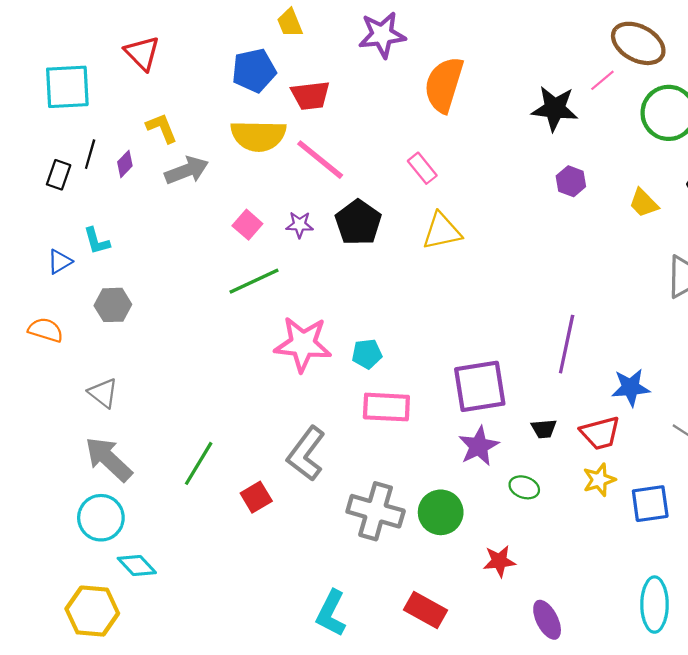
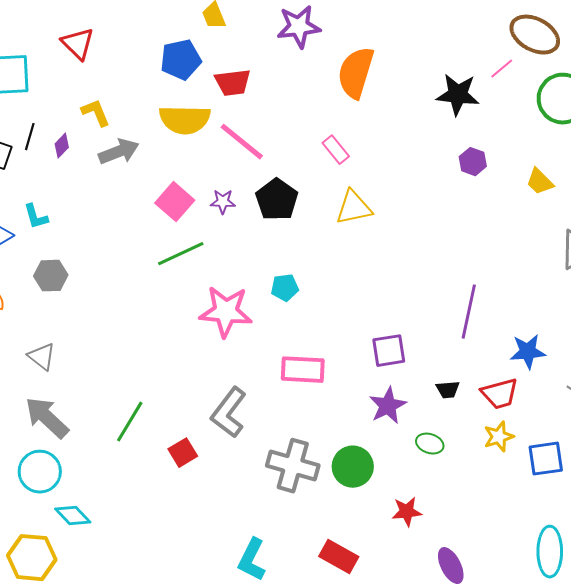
pink square: (247, 225) -> (175, 202), size x1.4
cyan pentagon: (367, 354) -> (285, 288), moved
purple square: (480, 386) -> (389, 351), size x0.7

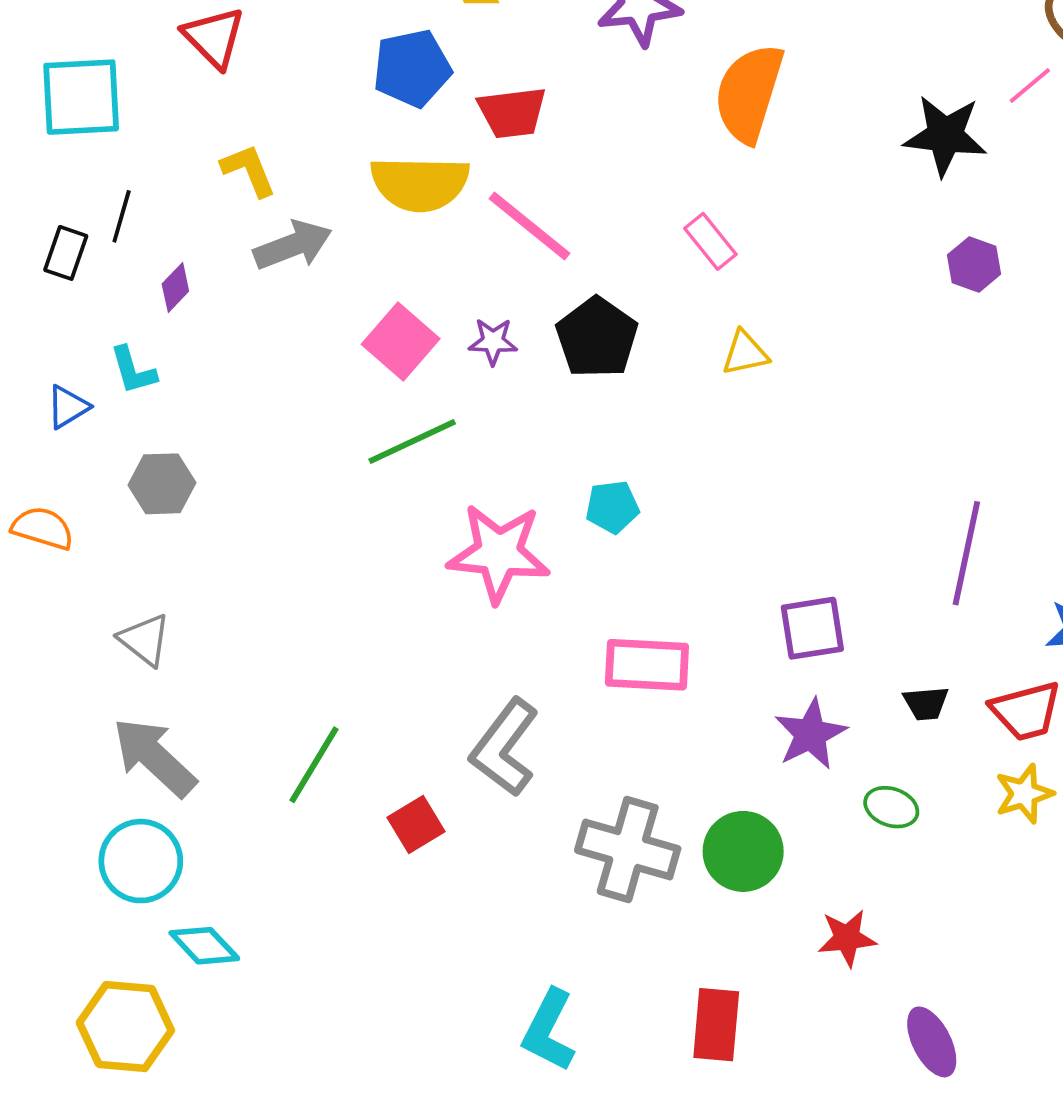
purple diamond: (62, 146) -> (175, 288), moved
yellow triangle: (354, 208) -> (745, 353), size x0.7
red rectangle: (339, 557) -> (716, 1025), turned 66

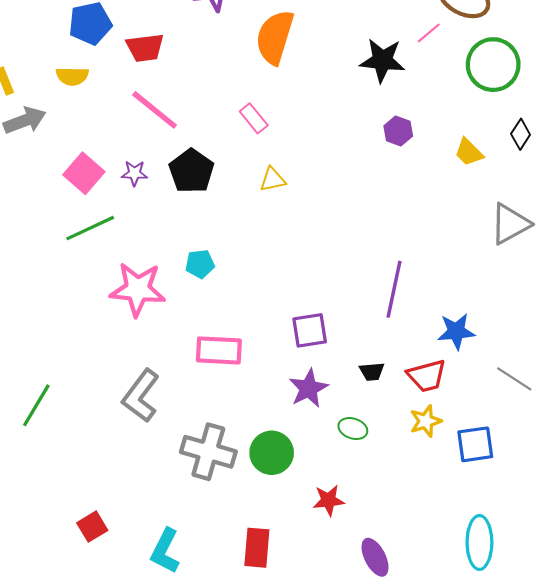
yellow semicircle: (420, 184) -> (72, 76), moved, size x0.6
red square: (416, 824) -> (92, 527), moved

